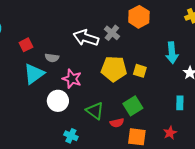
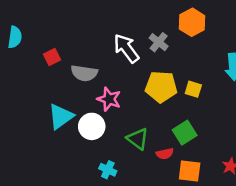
white arrow: (86, 38) -> (126, 48), turned 35
gray semicircle: (52, 58) -> (84, 73), size x1.5
cyan triangle: (34, 74) -> (61, 116), moved

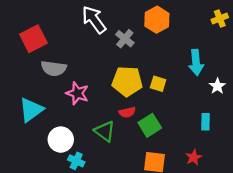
white arrow: (126, 48) -> (94, 20), moved
red square: (52, 57) -> (33, 39), moved, size x1.6
white circle: (92, 126) -> (61, 140), moved
red semicircle: (165, 154) -> (127, 112), moved

